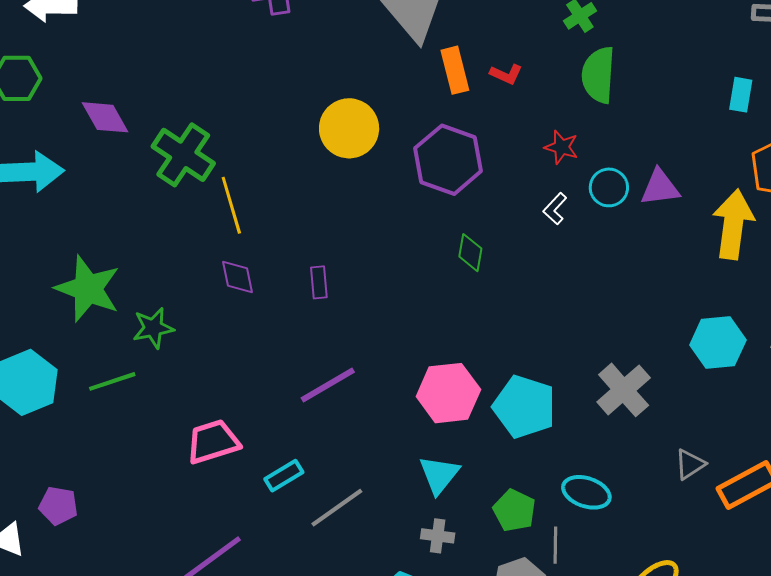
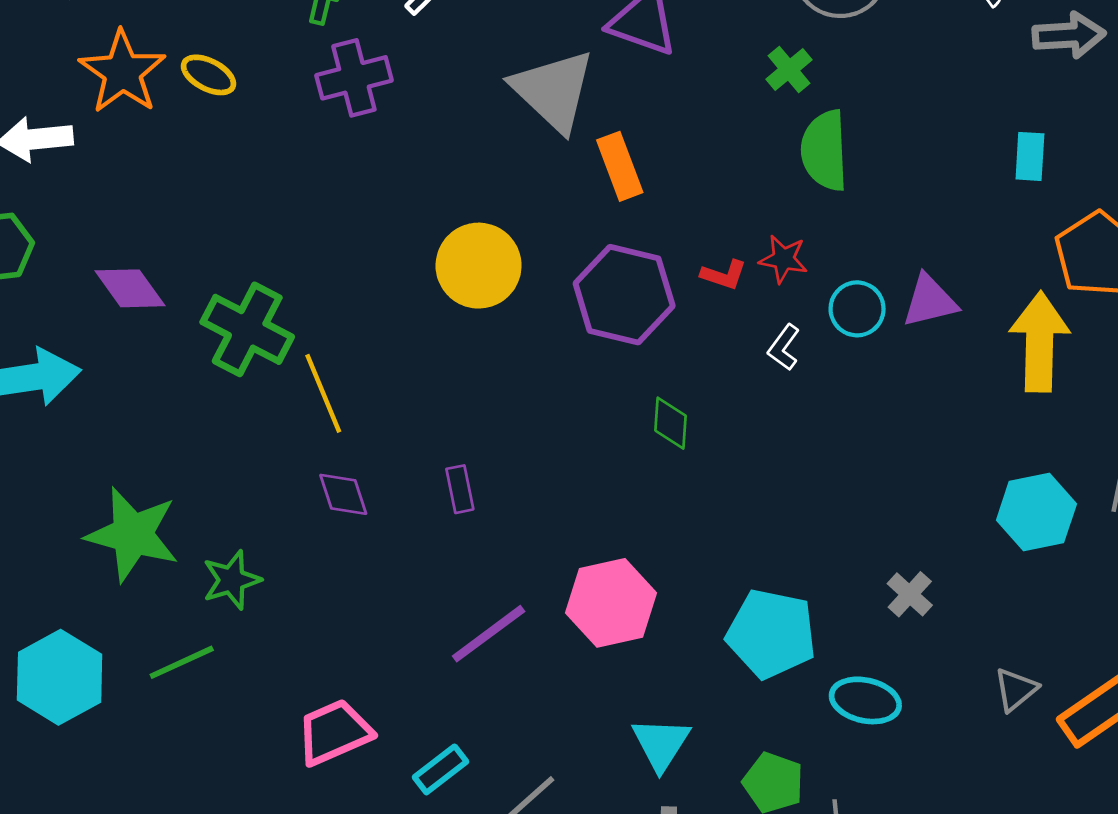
red L-shape: (506, 74) -> (724, 275), moved
gray cross: (624, 390) -> (910, 594), size x0.6
pink hexagon: (448, 393) -> (611, 603), moved
cyan ellipse: (586, 492) -> (865, 700), moved

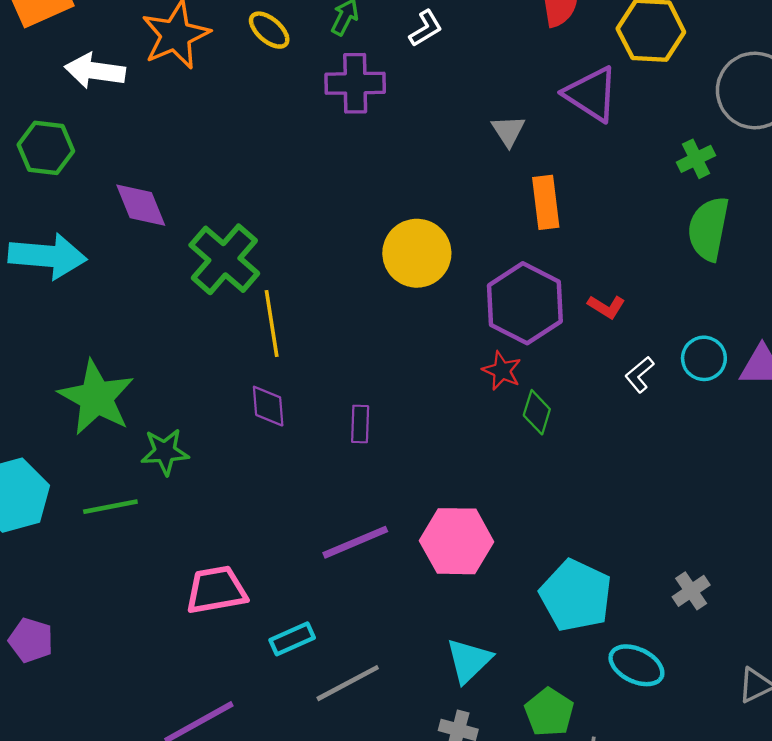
yellow ellipse: (208, 75) -> (269, 30), moved
gray triangle: (553, 91) -> (508, 131), size x0.5
red star: (783, 259) -> (502, 371), moved

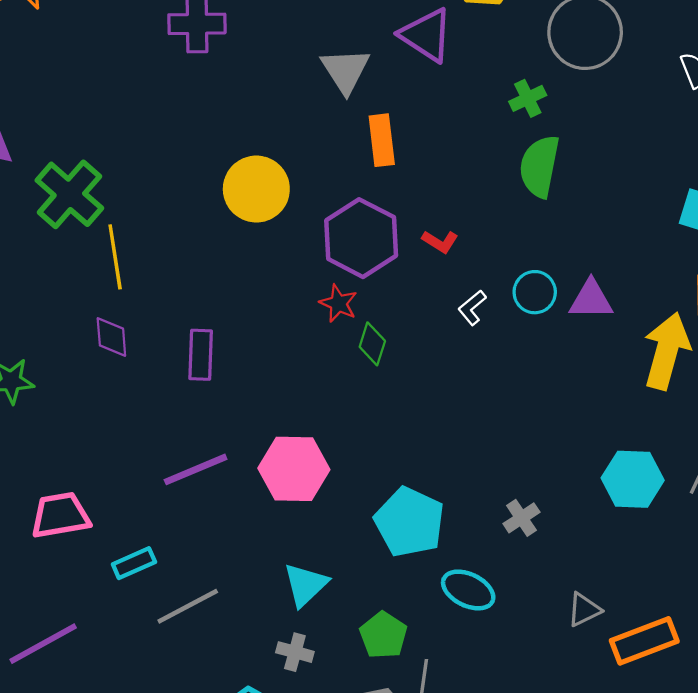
gray triangle: (508, 131) -> (345, 70), size x1.5
purple rectangle: (360, 424) -> (201, 355), size x1.4

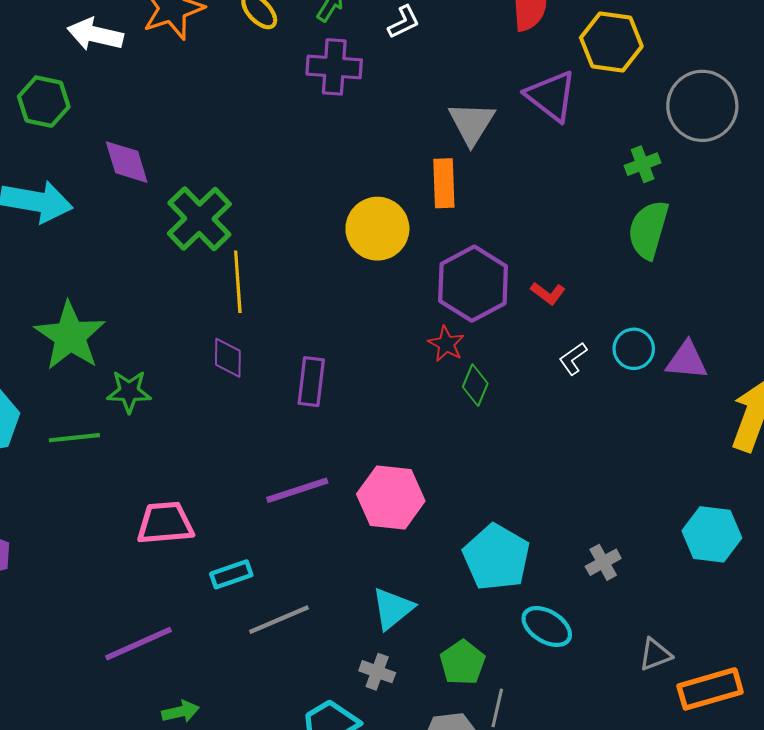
orange rectangle: (382, 140) -> (444, 183), moved

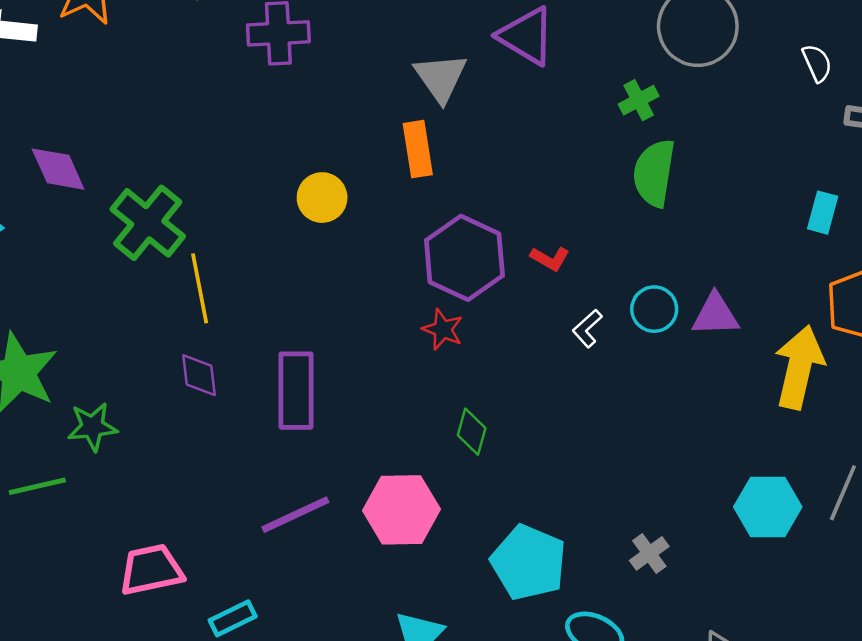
yellow circle: (377, 229) -> (322, 198), moved, size x0.7
purple rectangle: (311, 382) -> (296, 391), size x1.4
green diamond: (475, 385) -> (472, 432), moved

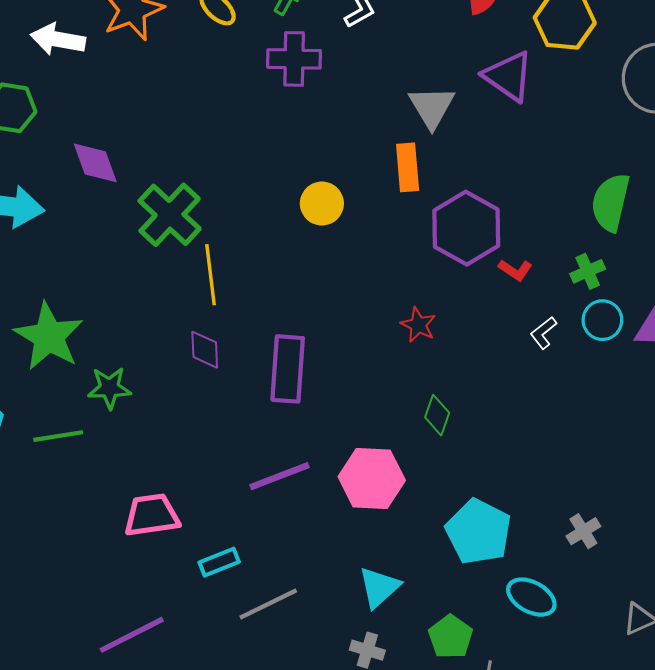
green cross: (639, 100) -> (588, 271), moved
purple hexagon: (464, 258) -> (466, 228), moved

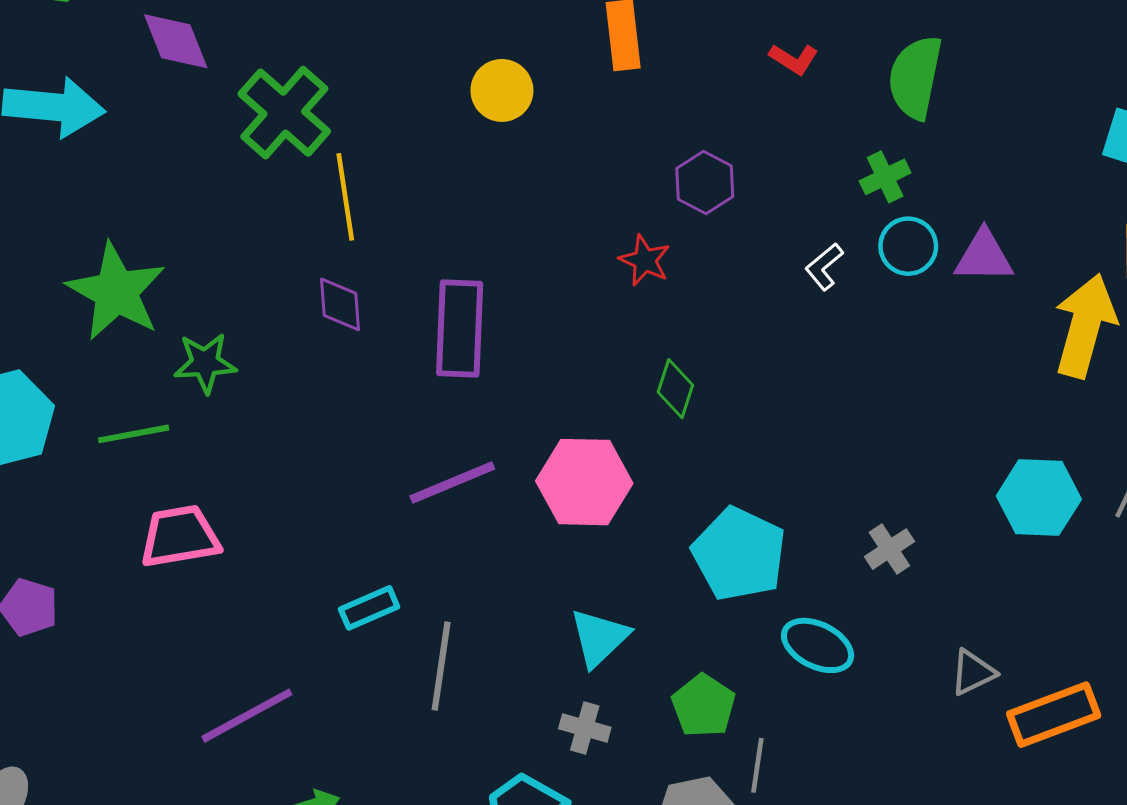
purple hexagon: (466, 228) -> (705, 183), moved, size x0.6
red L-shape: (515, 270) -> (794, 59), moved
pink trapezoid: (152, 515) -> (180, 536), moved
gray line: (268, 604) -> (441, 666), turned -54

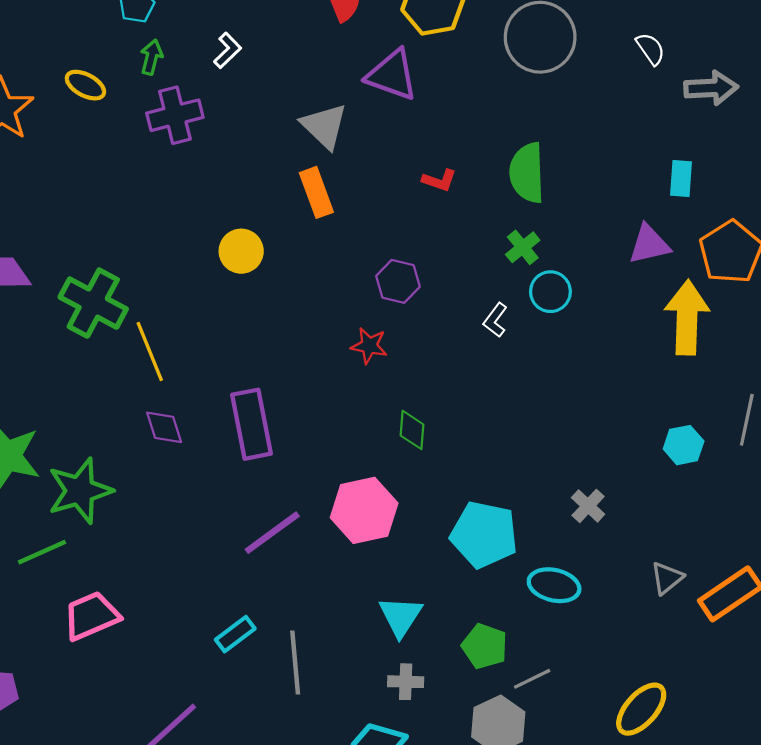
purple triangle: (984, 256) -> (649, 244), moved
green star: (205, 363) -> (80, 491), size x1.5
cyan hexagon: (1039, 498) -> (684, 445), size x0.7
gray line: (757, 765) -> (532, 679), turned 69

